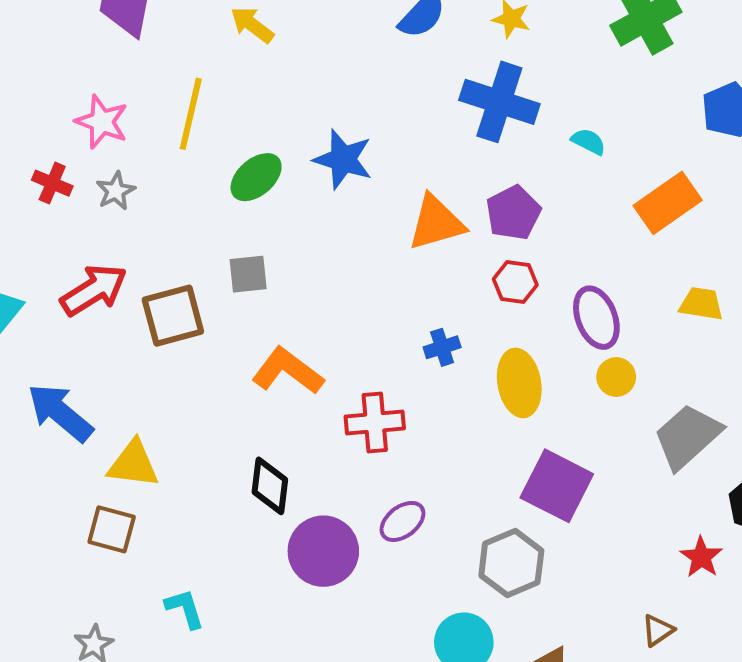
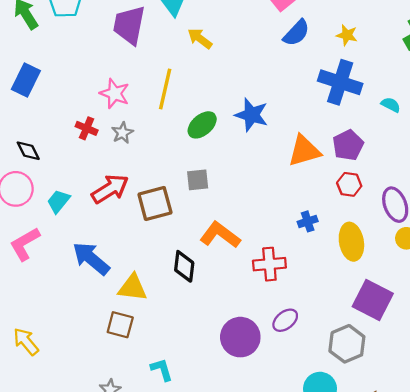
black diamond: (270, 486) -> (184, 266), moved

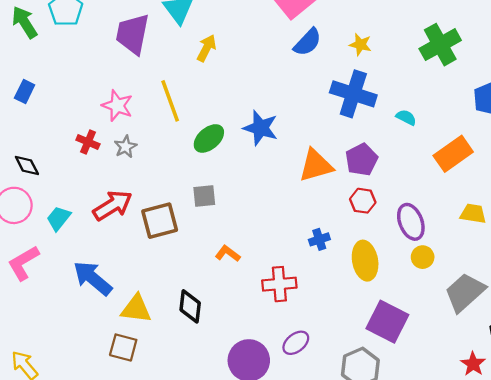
yellow arrow: (200, 39) -> (207, 48), turned 80
blue rectangle: (26, 80) -> (25, 92), size x0.7
yellow line: (165, 89) -> (170, 101), turned -33
orange L-shape: (220, 235) -> (228, 254), size x0.6
black diamond: (184, 266) -> (190, 306), moved

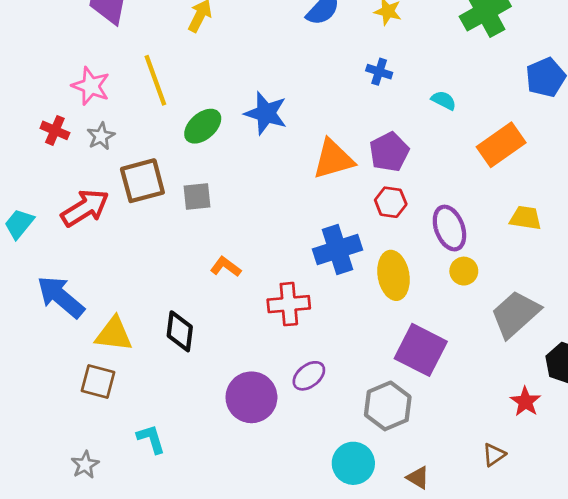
blue cross: (353, 94) -> (379, 72), size x0.5
brown square: (160, 221) -> (142, 181), moved
blue cross: (319, 239) -> (338, 250), size x1.8

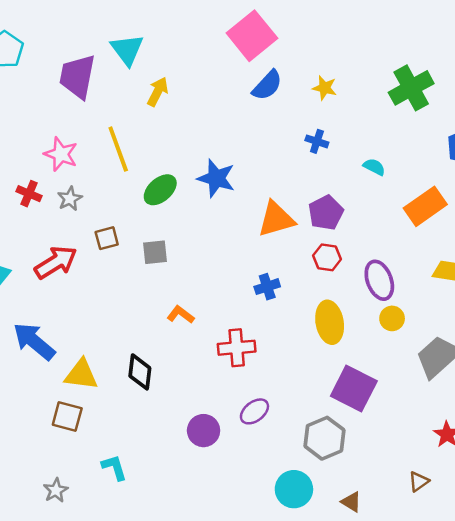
brown square: (142, 181) -> (107, 238), size x0.6
blue cross: (338, 250) -> (267, 287), moved, size x0.6
purple circle: (251, 397) -> (204, 431), size x0.7

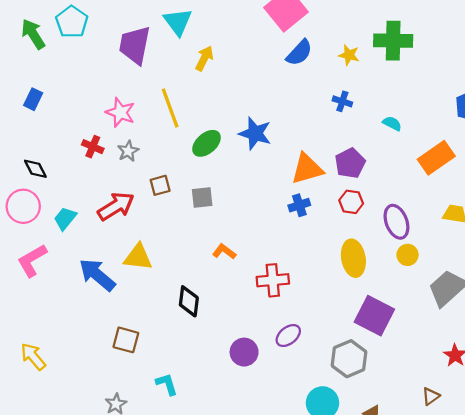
green cross: (411, 88) -> (393, 41), moved, turned 30
blue cross: (267, 287) -> (299, 205), moved
yellow triangle: (81, 374) -> (138, 257), moved

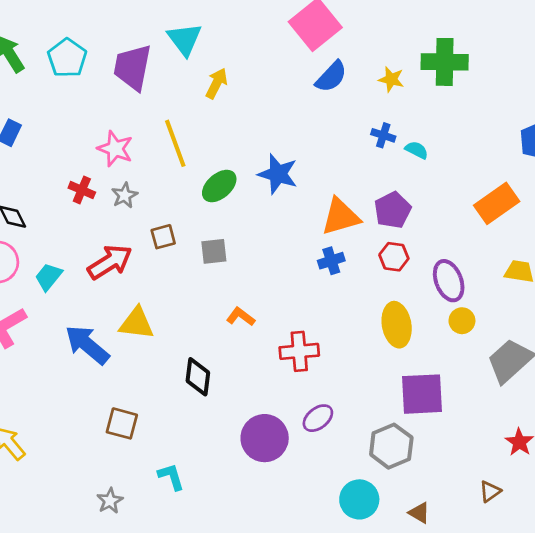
cyan pentagon: (72, 22) -> (67, 58), moved
cyan semicircle: (392, 123) -> (417, 150), moved
purple square: (374, 316) -> (422, 394), turned -30
purple circle: (244, 352) -> (265, 438), size x1.4

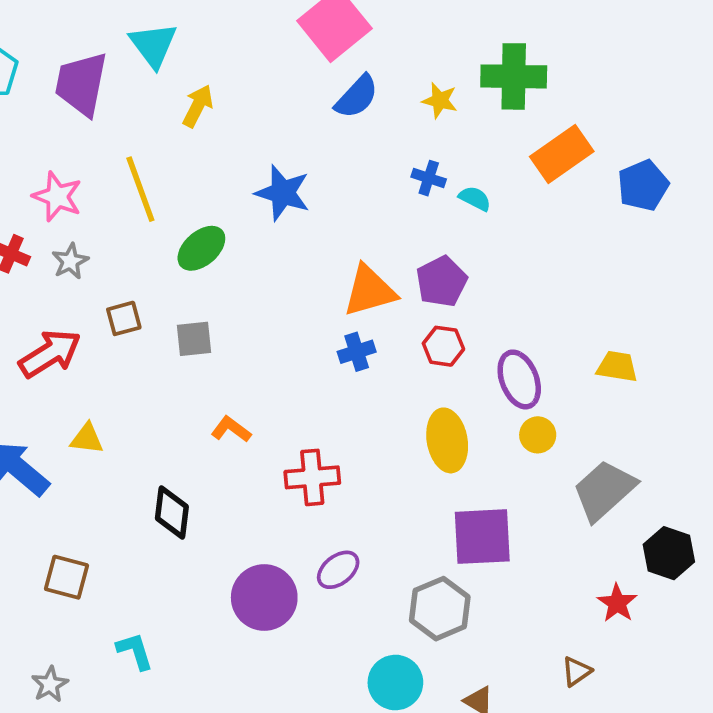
blue star: (278, 174) -> (283, 193), moved
orange rectangle: (497, 203) -> (562, 154), moved
yellow triangle: (137, 323) -> (87, 439), size x0.7

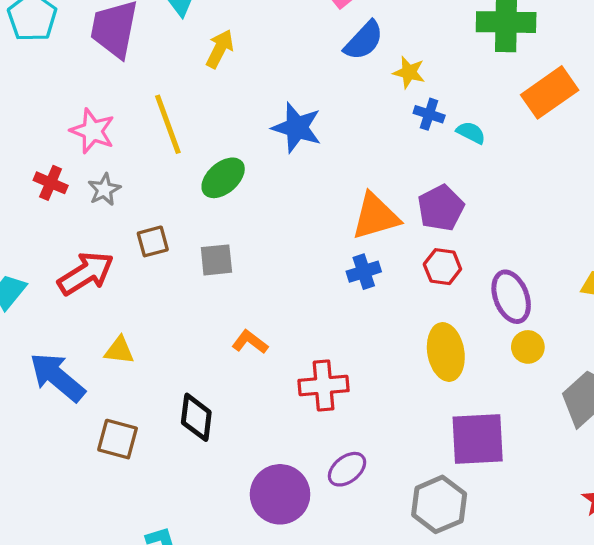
yellow star: (440, 100) -> (409, 72), moved
brown square: (67, 577) -> (118, 439), moved

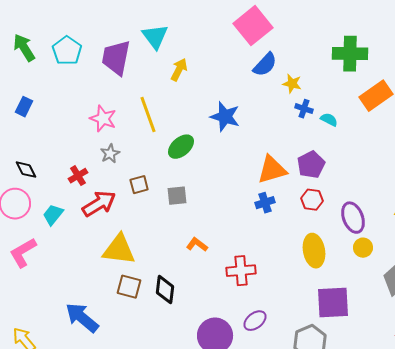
red cross: (51, 183) -> (78, 176), moved, turned 36
yellow triangle: (119, 350) -> (119, 250), size x1.8
blue arrow: (57, 377) -> (82, 318), moved
brown square: (118, 439) -> (129, 287), moved

